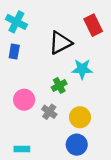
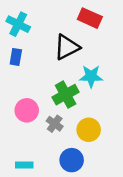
red rectangle: (93, 25) -> (90, 18), moved, turned -40
green cross: (59, 85) -> (66, 95), size x1.5
blue circle: (77, 145) -> (72, 160), moved

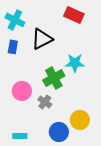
black triangle: (67, 47) -> (42, 39), moved
yellow circle: (89, 130) -> (80, 120), moved

